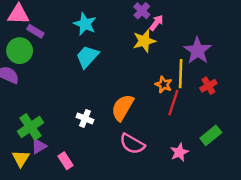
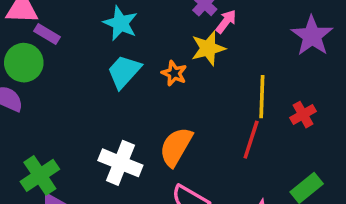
purple star: (198, 51) -> (312, 36), moved
orange star: (164, 85) -> (174, 73), moved
white cross: (85, 118) -> (120, 163), size x1.6

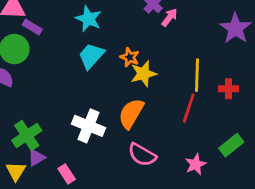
yellow star: (208, 48) -> (143, 74), moved
red cross: (303, 115) -> (229, 89), turned 30

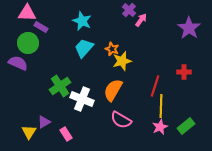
yellow line: (197, 75) -> (161, 106), moved
green cross: (27, 135) -> (60, 86), moved
green rectangle: (231, 145) -> (186, 126), moved

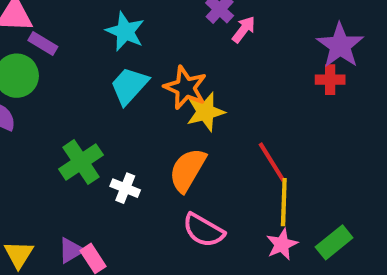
orange star: (112, 49) -> (185, 88), size x1.5
red cross: (184, 72) -> (330, 80), moved
red line: (155, 86) -> (272, 162), turned -50
white cross: (82, 99) -> (125, 188), size x0.6
purple triangle: (44, 122) -> (71, 250), moved

